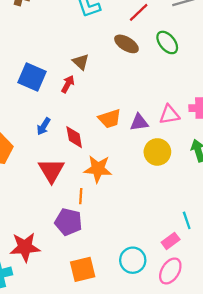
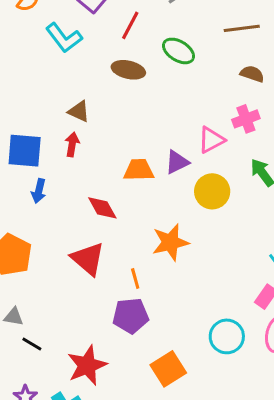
orange trapezoid: (110, 119) -> (139, 170), turned -145
blue arrow: (44, 126) -> (39, 191), moved
orange star: (98, 169) -> (170, 242), moved

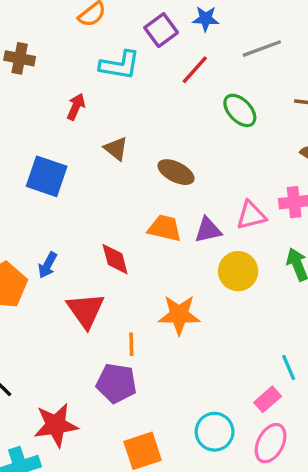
cyan L-shape: (64, 38) -> (120, 65), turned -57
brown ellipse: (128, 70) -> (176, 172), moved
red arrow: (72, 144) -> (76, 107), moved
blue arrow: (39, 191) -> (48, 265), moved

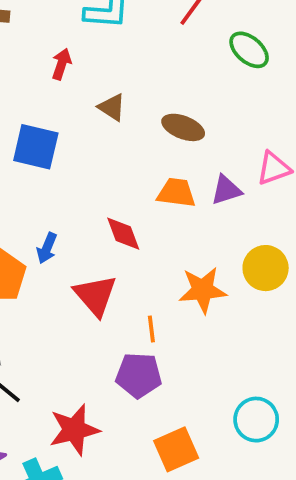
yellow circle: (238, 271) -> (266, 268), moved

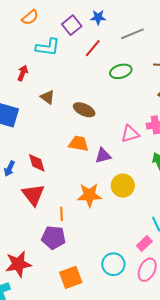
green ellipse: (249, 50) -> (121, 71), turned -60
purple triangle: (226, 190) -> (103, 156), moved
red diamond: (123, 234) -> (37, 163), moved

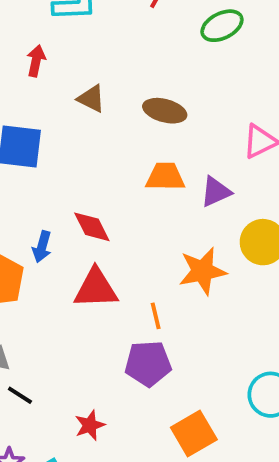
red triangle: (33, 195) -> (96, 288), turned -45
red star: (18, 264) -> (90, 425), size x0.6

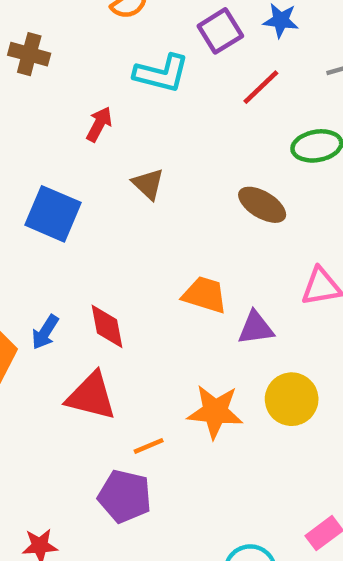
brown ellipse: (165, 111) -> (262, 205), moved
orange line: (156, 316) -> (149, 446), turned 64

